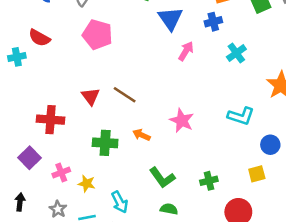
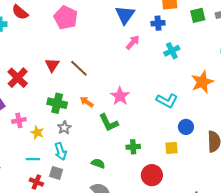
red cross: (50, 120) -> (18, 78), turned 30
green L-shape: (162, 178) -> (109, 123), moved
gray star: (58, 209) -> (64, 128), moved

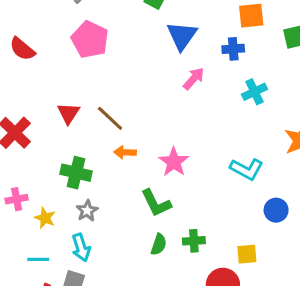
red semicircle: (20, 12) -> (22, 49), moved
orange arrow: (87, 102) -> (125, 152), moved, turned -32
yellow square: (171, 148) -> (247, 254), moved
green semicircle: (98, 163) -> (159, 244), moved, turned 88

